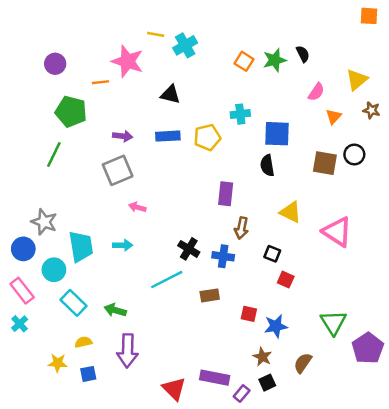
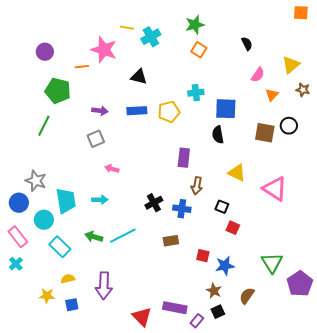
green star: (275, 60) -> (195, 25), moved
gray square: (118, 170) -> (96, 139), size x0.7
black cross: (189, 249) -> (154, 203), turned 30
cyan line: (167, 280) -> (123, 236), moved
green arrow: (115, 310) -> (94, 237), moved

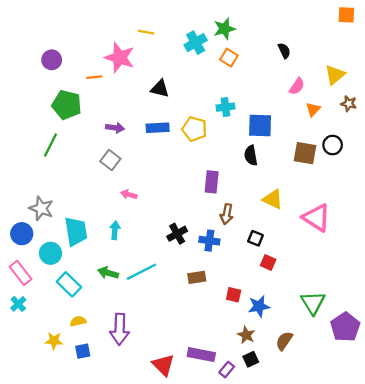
cyan cross: (151, 37) -> (196, 43), moved
yellow pentagon: (169, 112) -> (194, 129), turned 30
gray square: (96, 139) -> (110, 160), turned -30
cyan arrow: (100, 200) -> (115, 230), turned -84

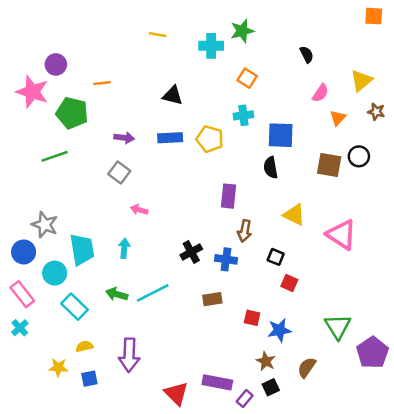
cyan cross: (196, 43) -> (211, 46), turned 30
pink star: (120, 58) -> (32, 92), moved
orange square: (229, 58) -> (247, 78), moved
green line: (50, 145) -> (55, 156), turned 45

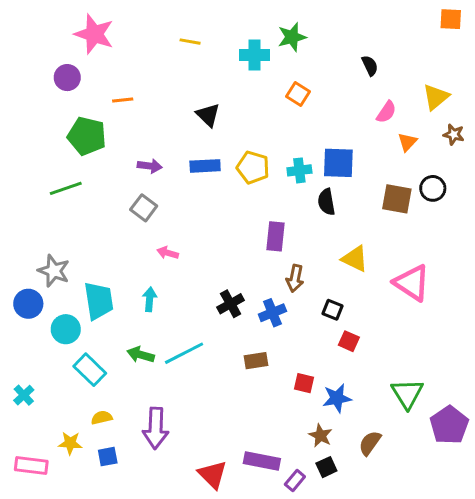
pink star: (32, 92) -> (94, 34), moved
black triangle: (173, 95) -> (208, 115), turned 30
cyan cross: (243, 115) -> (299, 170), moved
blue cross: (226, 259) -> (272, 313), turned -30
pink rectangle: (22, 294) -> (31, 466), moved, turned -45

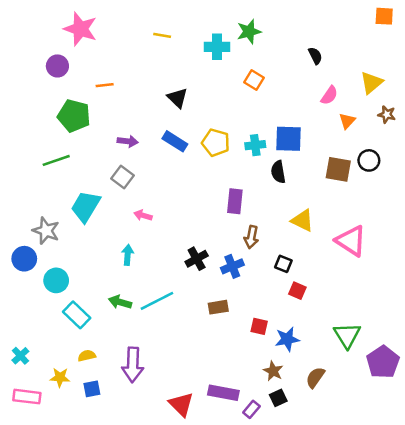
blue rectangle: (205, 166) -> (175, 141), turned 35
cyan trapezoid: (99, 301) -> (86, 206), moved, turned -140
cyan cross: (24, 395) -> (20, 356), moved

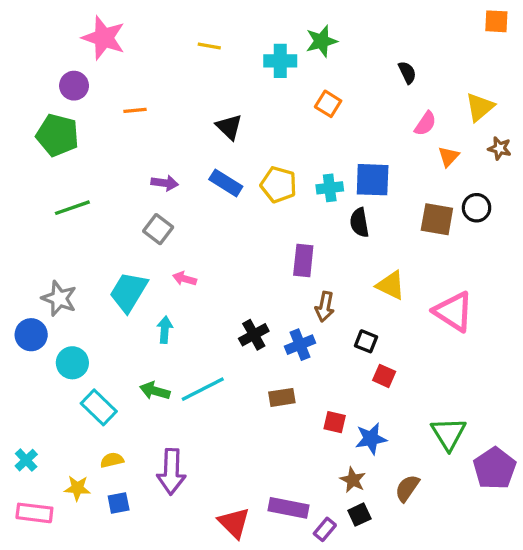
green pentagon: (74, 116) -> (58, 135), moved
cyan trapezoid: (86, 206) -> (128, 292), moved

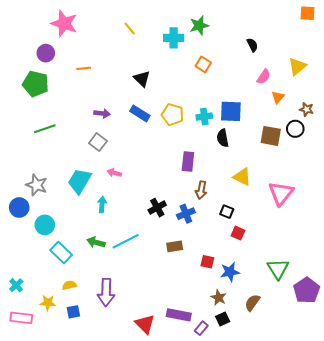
yellow line: (209, 46) -> (130, 29), turned 40
brown star: (500, 148) -> (307, 109), moved
pink triangle: (453, 312) -> (281, 193), turned 36

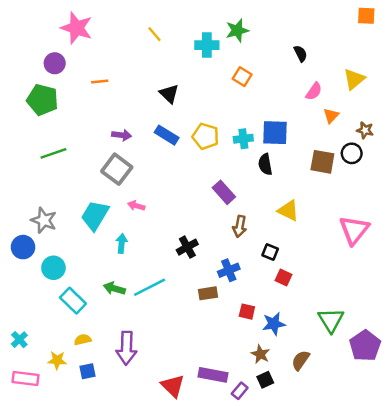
gray square: (98, 142) -> (117, 169), size x1.4
purple rectangle: (188, 162) -> (224, 192), turned -48
pink triangle: (281, 193) -> (354, 230), moved
blue cross: (186, 214) -> (229, 270), moved

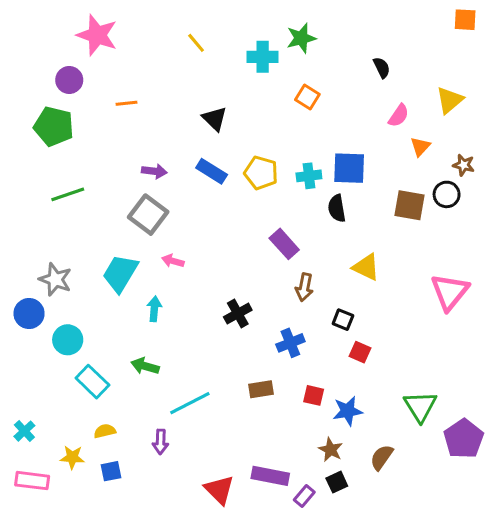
cyan line: (150, 287) -> (190, 403), moved
brown rectangle: (208, 293) -> (261, 389), moved
purple arrow: (126, 348) -> (160, 442), size x0.6

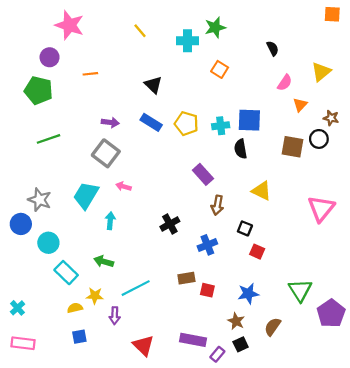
red square: (314, 395) -> (207, 290), moved
yellow star: (72, 457) -> (95, 296), moved
red triangle: (219, 490) -> (143, 345), moved

